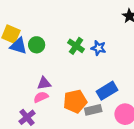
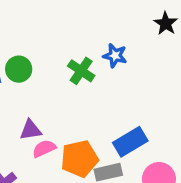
blue star: (98, 48) -> (115, 56), moved
pink semicircle: (41, 97) -> (44, 149), moved

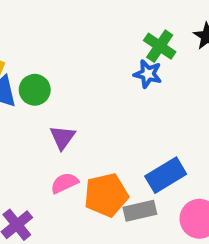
green cross: (81, 71) -> (160, 46), moved
purple triangle: (31, 130) -> (62, 137), moved, turned -45

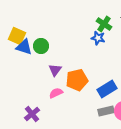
orange pentagon: (106, 195) -> (77, 80), moved
gray rectangle: (140, 211) -> (106, 111), moved

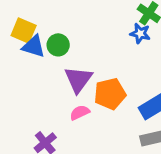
purple triangle: (55, 70) -> (78, 79), size x1.5

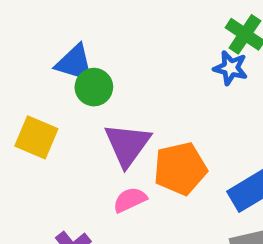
yellow square: (24, 31) -> (36, 137), moved
blue triangle: (34, 46) -> (75, 63), moved

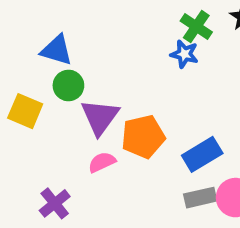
green circle: (94, 87) -> (68, 85), moved

